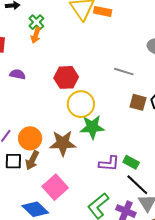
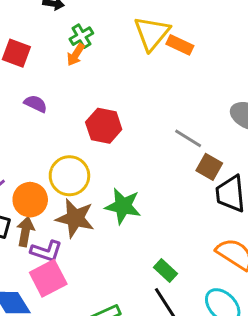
brown square: (138, 102) -> (209, 167), moved
yellow circle: (81, 104) -> (69, 176), moved
brown arrow: (32, 160) -> (25, 232), turned 150
purple L-shape: (109, 164) -> (46, 251), moved

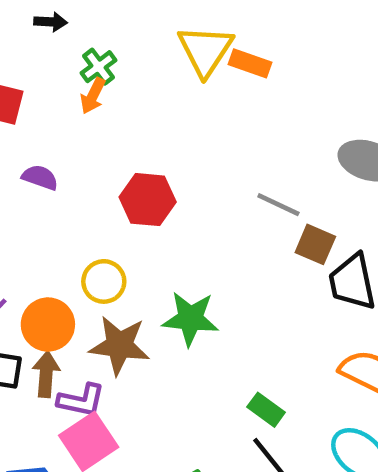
yellow circle: (69, 176) -> (104, 281), size x0.7

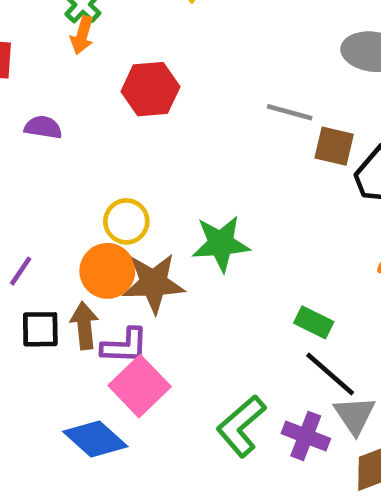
red hexagon: (148, 200) -> (150, 89), moved
orange circle: (48, 325) -> (107, 271), moved

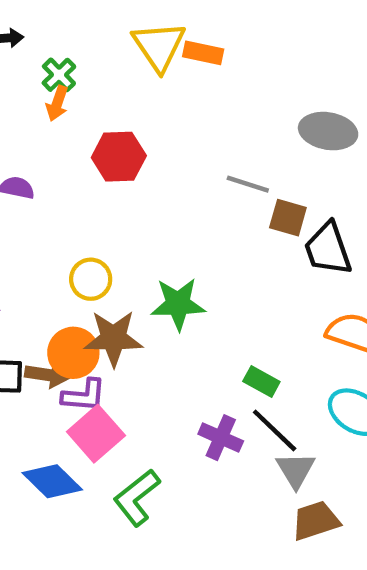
orange circle: (107, 271) -> (73, 353), moved
brown arrow: (84, 326) -> (47, 375), turned 102
green L-shape: (241, 426) -> (137, 498), moved
purple cross: (306, 436) -> (221, 438), moved

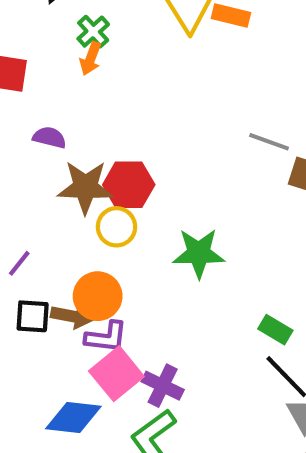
red hexagon: (119, 157) -> (129, 185), moved
brown star: (113, 338) -> (85, 187), moved
purple cross: (221, 438) -> (163, 386), moved
blue diamond: (52, 481) -> (73, 418), turned -40

